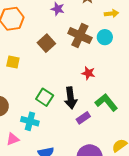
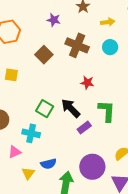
cyan circle: (105, 37) -> (110, 47), moved
black arrow: (71, 98) -> (71, 108), turned 145
green L-shape: (106, 102) -> (107, 111), turned 45

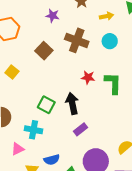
yellow square: (11, 75) -> (12, 72), turned 32
black arrow: (71, 108) -> (72, 103), turned 35
green L-shape: (107, 111) -> (113, 83), moved
purple rectangle: (84, 128) -> (80, 129), moved

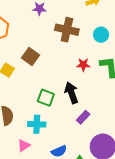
cyan circle: (110, 41) -> (101, 35), moved
brown square: (44, 51) -> (30, 56), moved

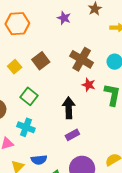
brown cross: (67, 30) -> (82, 59), moved
green square: (46, 98) -> (29, 96), moved

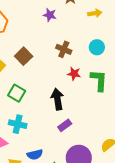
purple star: (64, 18) -> (50, 15), moved
brown cross: (82, 59) -> (64, 49), size x0.7

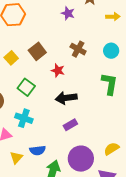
red star: (74, 74) -> (58, 70), moved
black arrow: (57, 99) -> (66, 98), turned -95

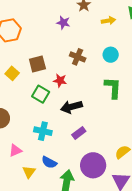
brown square: (37, 51) -> (37, 64), turned 30
green square: (26, 87) -> (41, 94), moved
cyan cross: (24, 118) -> (43, 131), moved
blue semicircle: (38, 150) -> (49, 162), turned 42

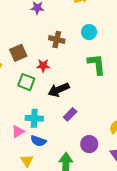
pink triangle: (15, 151) -> (18, 132), moved
blue semicircle: (49, 162) -> (38, 141), moved
purple circle: (93, 165) -> (89, 144), size x0.7

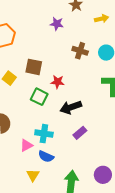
brown cross: (57, 39) -> (80, 51), moved
brown square: (18, 53) -> (34, 67), turned 30
purple circle: (89, 144) -> (103, 175), moved

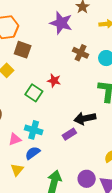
purple star: (57, 24) -> (61, 23), size x1.6
brown square: (34, 67) -> (23, 50), moved
black arrow: (71, 107) -> (85, 118), moved
blue semicircle: (46, 156) -> (33, 153), turned 112

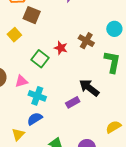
brown cross: (81, 53) -> (86, 41), moved
black arrow: (85, 118) -> (89, 88), turned 45
pink triangle: (15, 139) -> (21, 81), moved

